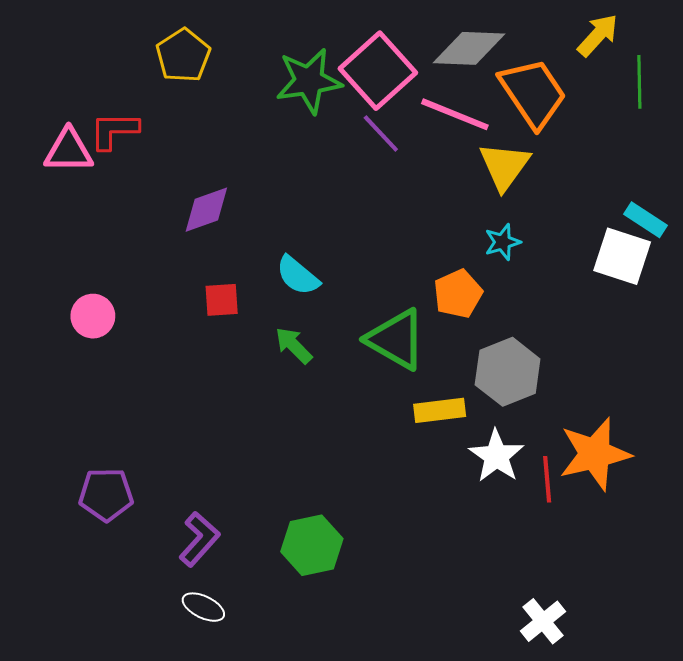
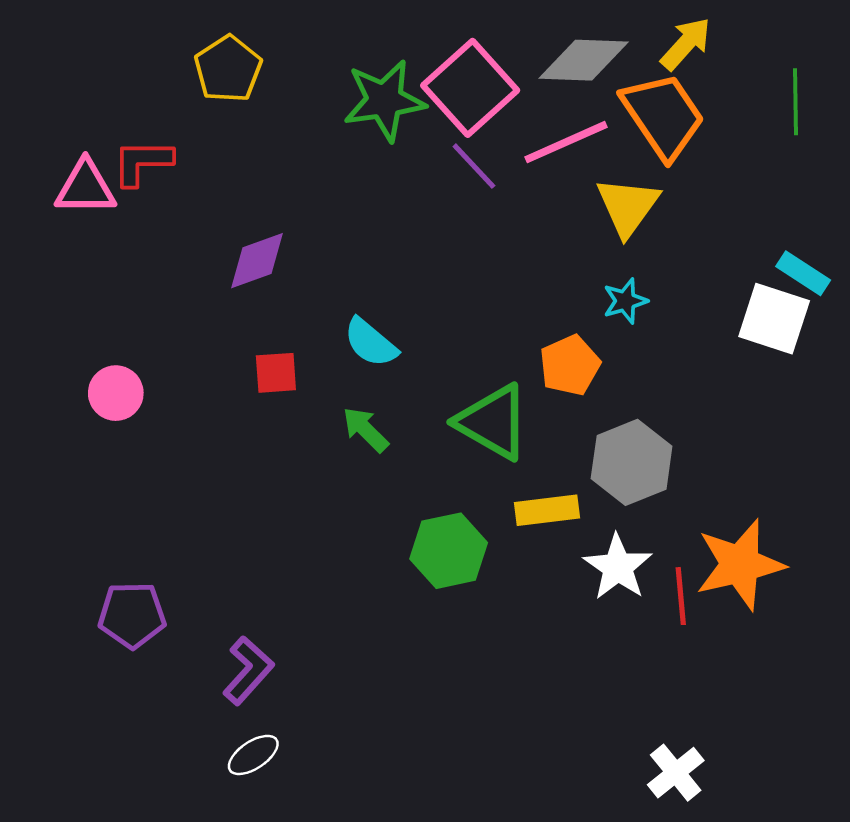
yellow arrow: (598, 35) -> (686, 44), moved
pink line: (455, 114) -> (566, 142), turned -46
green hexagon: (312, 545) -> (449, 551), moved
white ellipse: (203, 607) -> (253, 755), turned -60

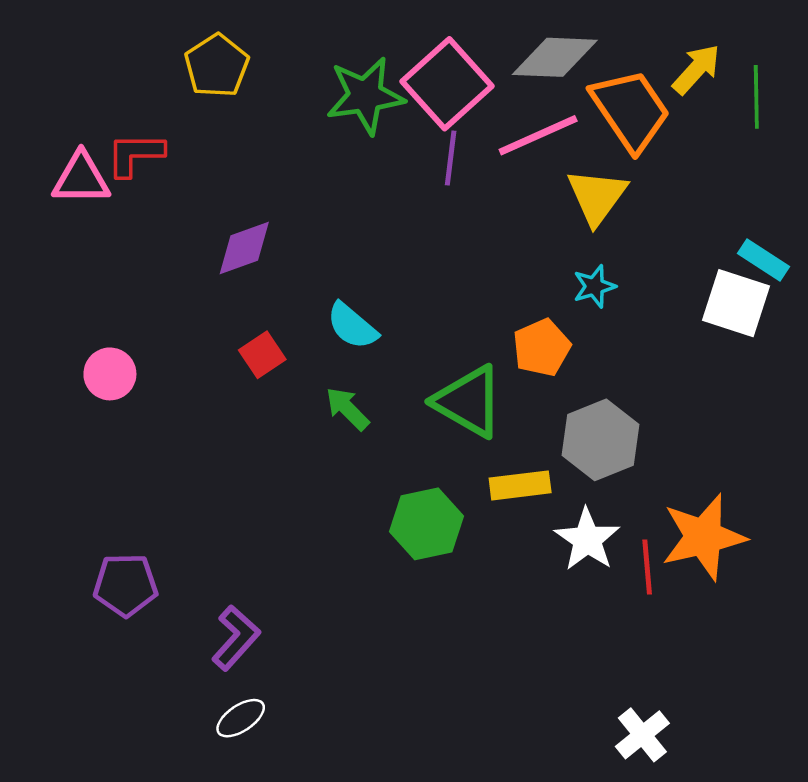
yellow arrow: (686, 44) -> (696, 69), moved
purple line: (474, 166) -> (451, 158), turned 50
red square: (276, 373) -> (262, 355), turned -30

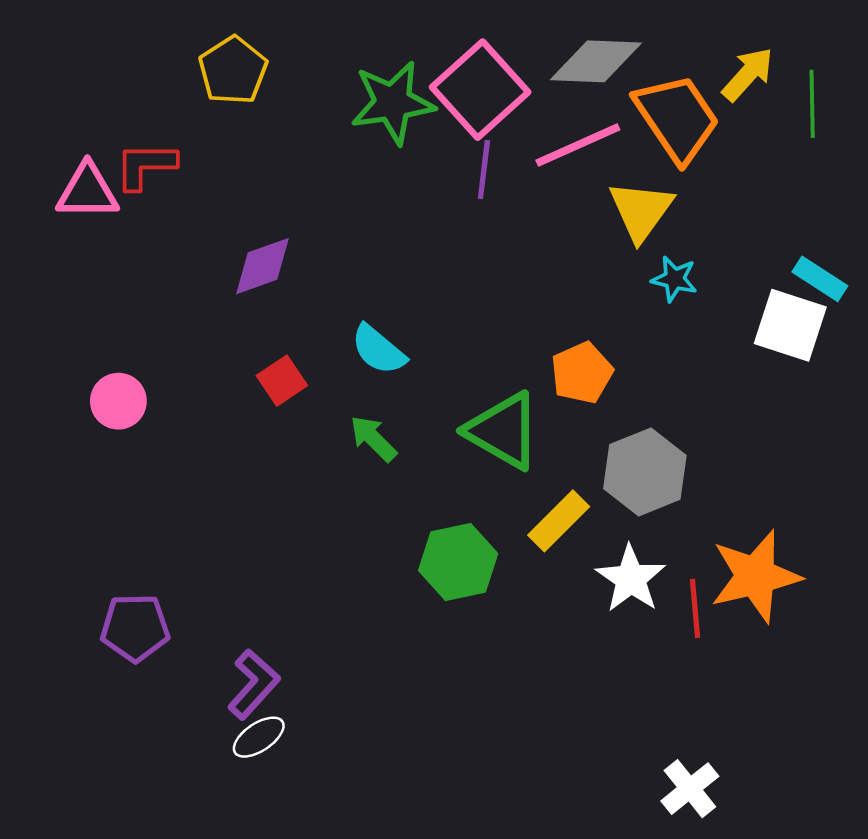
cyan star: (594, 286) -> (674, 279), moved, turned 30
yellow rectangle: (520, 485) -> (559, 521), turned -38
white ellipse: (241, 718) -> (259, 737), moved

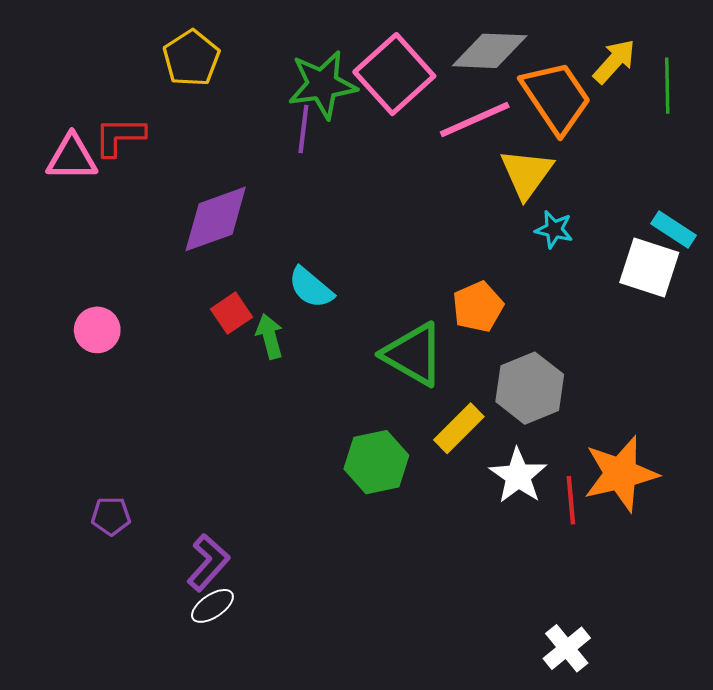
purple line: (484, 169) -> (303, 129), moved
purple diamond: (263, 266) -> (216, 219), size x1.4
green arrow: (373, 438) -> (270, 336), moved, turned 30
purple pentagon: (135, 628) -> (111, 516), size x0.7

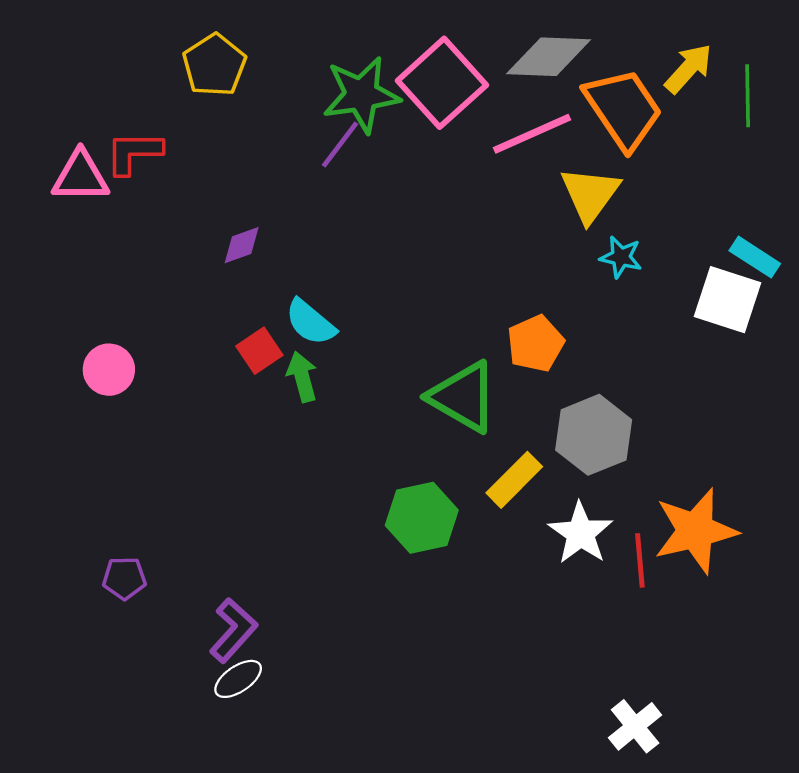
purple line: (303, 129) -> (340, 144), turned 30
purple diamond: (216, 219) -> (242, 245), size x0.5
cyan semicircle: (311, 288) -> (310, 322), moved

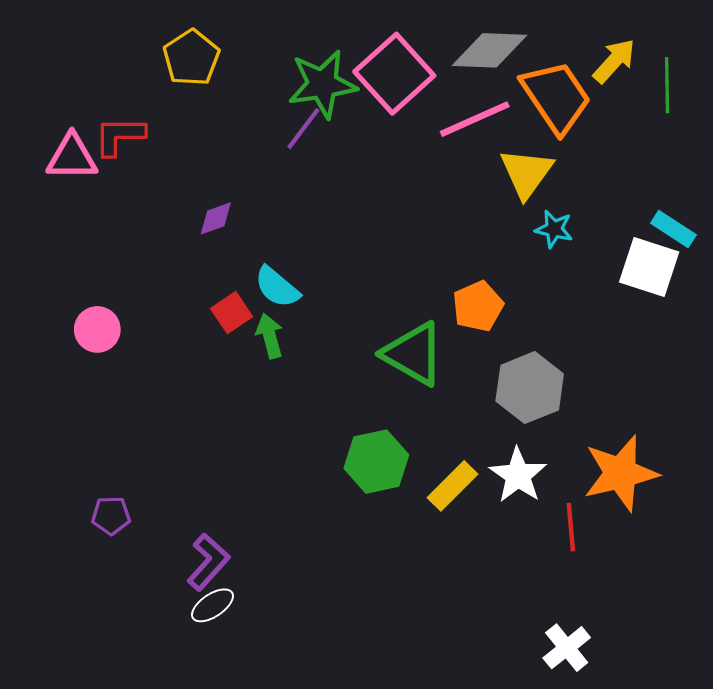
yellow rectangle: (514, 480) -> (452, 486), moved
red line: (640, 560) -> (571, 527), moved

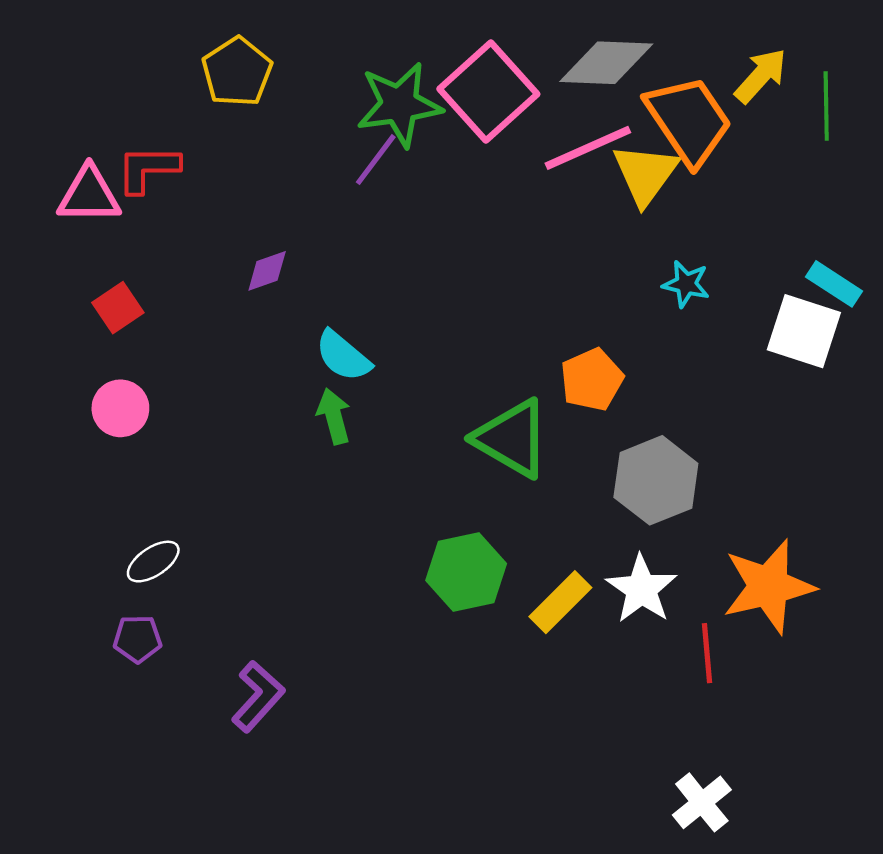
yellow triangle: (526, 173) -> (645, 174), moved
red square: (232, 313) -> (118, 308), moved
white ellipse: (212, 605) -> (153, 562), moved

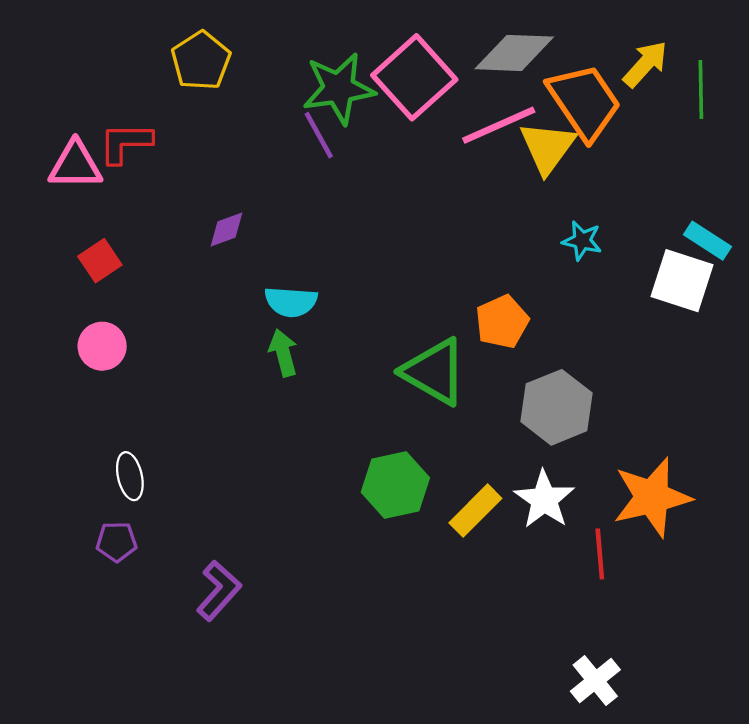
purple line: (376, 160) -> (319, 135), turned -66
cyan semicircle: (343, 356) -> (291, 302), turned -36
white ellipse: (153, 562) -> (130, 476), turned -69

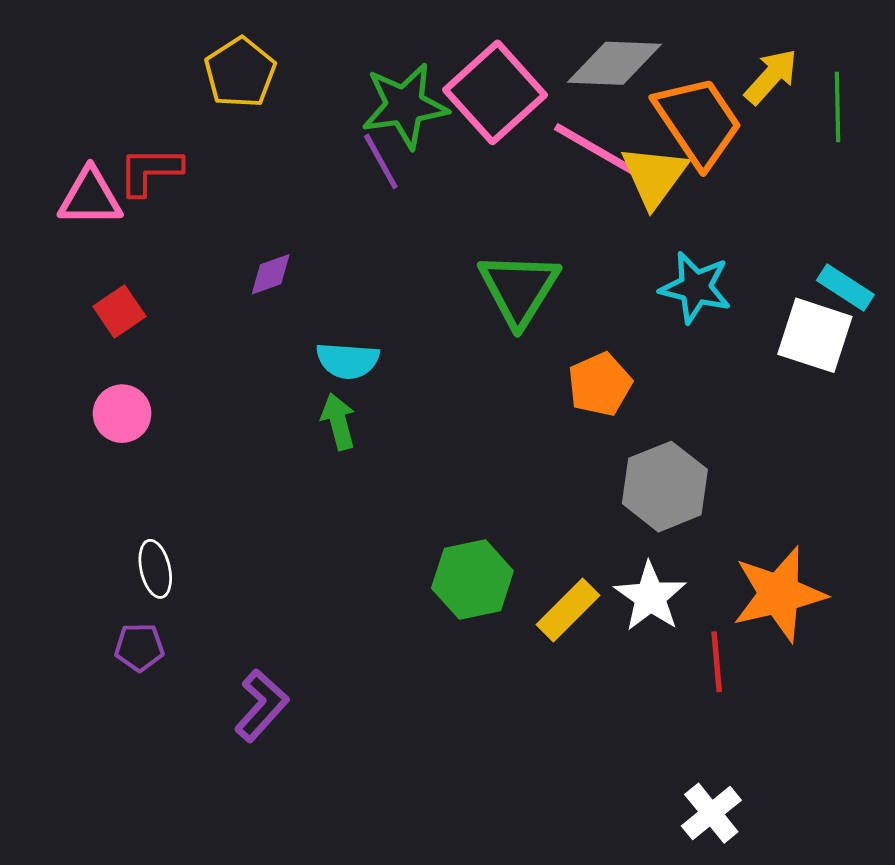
pink line: (499, 125) -> (596, 149), turned 54
cyan star: (582, 241) -> (695, 288), size x1.5
green triangle: (434, 372) -> (519, 289), moved, turned 32

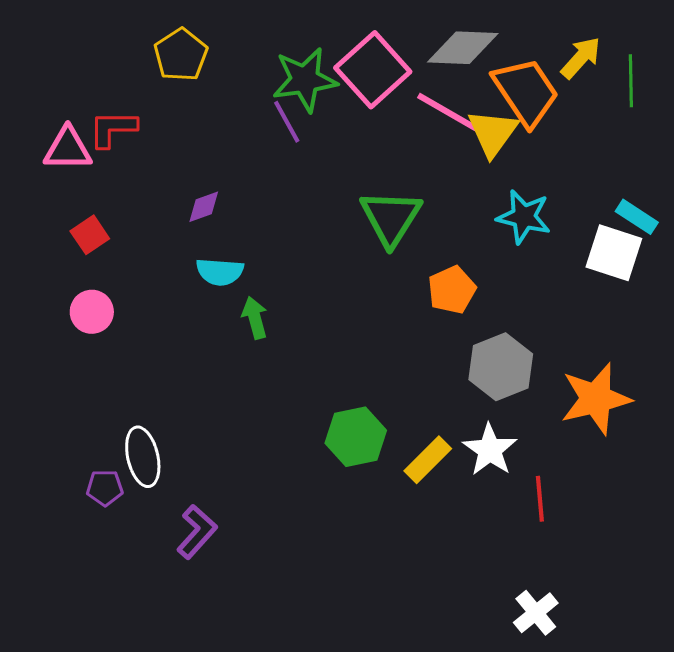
cyan semicircle: (348, 361) -> (220, 272), moved
white ellipse: (155, 569) -> (143, 457), moved, size x1.4
orange star: (779, 594) -> (596, 399), moved

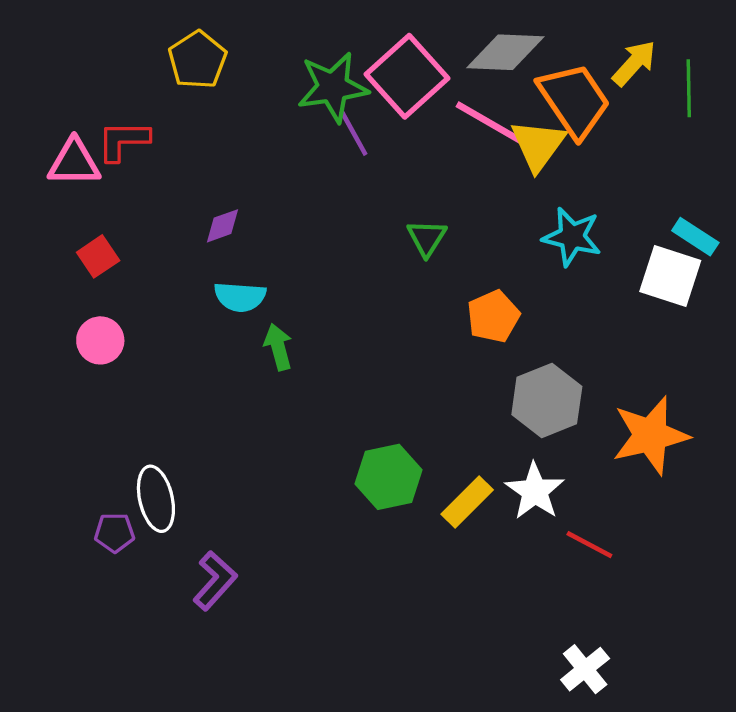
purple line: (287, 122) -> (354, 133), moved
green triangle: (391, 218) -> (427, 238), size x0.6
red line: (540, 499) -> (589, 545), turned -57

